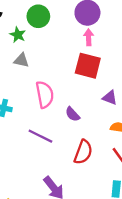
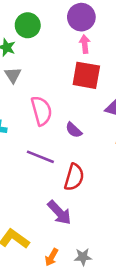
gray triangle: (21, 60) -> (13, 75), turned 49
red semicircle: (83, 152) -> (74, 177), moved

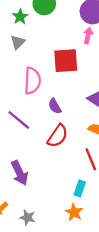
red square: (86, 75) -> (66, 61), moved, turned -32
red semicircle: (74, 177) -> (58, 136), moved

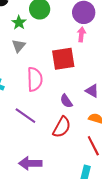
purple semicircle: (55, 106) -> (66, 101), moved
purple arrow: (20, 173) -> (30, 163), turned 120

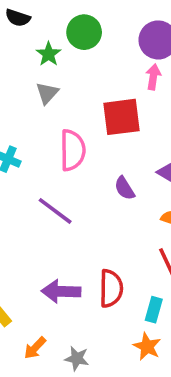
red semicircle: (62, 127) -> (111, 288), moved, turned -30

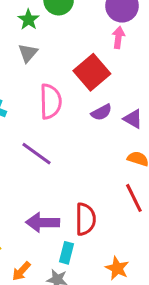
red square: (122, 117) -> (92, 72), turned -32
purple semicircle: (125, 188) -> (101, 112), moved, turned -85
cyan rectangle: (154, 310) -> (67, 253), moved

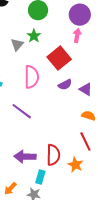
green star: (28, 20) -> (34, 36), moved
orange star: (117, 268) -> (75, 165), moved

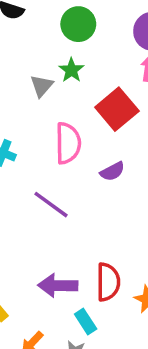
purple semicircle: (65, 85) -> (112, 171), moved
cyan rectangle: (40, 177) -> (86, 321), turned -48

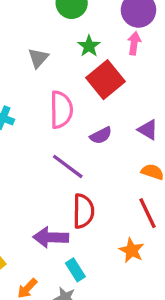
green star: (71, 70) -> (89, 46), moved
purple line: (51, 205) -> (68, 166), moved
red semicircle: (108, 282) -> (83, 211), moved

